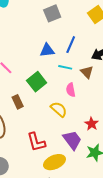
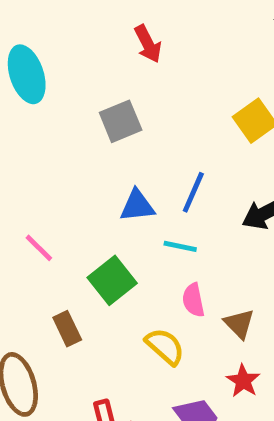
gray square: (52, 13) -> (121, 121), moved
brown triangle: (87, 72) -> (239, 324), moved

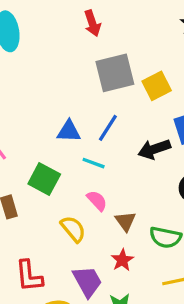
gray square: (121, 121) -> (115, 73), moved, size x1.4
green square: (112, 280) -> (44, 179), turned -32
pink semicircle: (193, 300) -> (97, 201), turned 140

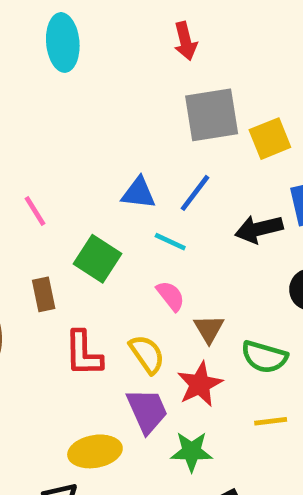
yellow semicircle: (73, 229) -> (147, 354), moved
red star: (122, 260) -> (200, 384), size x1.4
red L-shape: (29, 276) -> (83, 353), moved

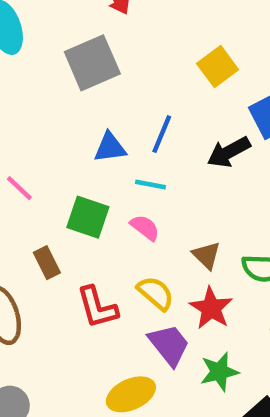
gray square: (212, 115) -> (92, 63), moved
pink semicircle: (171, 296) -> (145, 228), moved

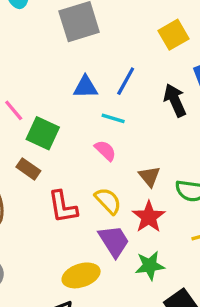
black arrow: (229, 152) -> (175, 100), turned 88
green square: (88, 217) -> (43, 133), moved
brown rectangle: (47, 263) -> (28, 169), turned -35

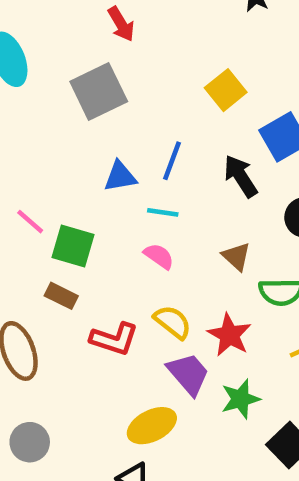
brown triangle: (150, 176) -> (236, 256), moved
red L-shape: (63, 207) -> (114, 339), turned -54

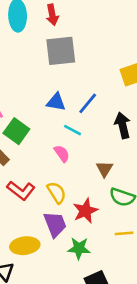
red arrow: (121, 24) -> (52, 15), moved

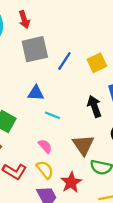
blue line: (88, 103) -> (64, 61), moved
pink semicircle: (62, 154) -> (45, 146), moved
brown triangle: (104, 169) -> (83, 145), size x1.5

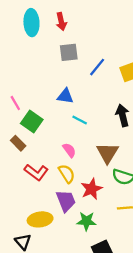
gray square: (35, 49) -> (69, 52), size x0.7

